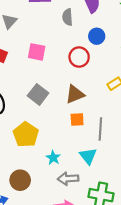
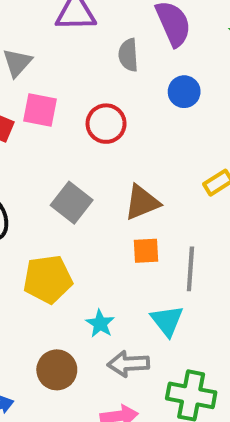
pink square: (37, 52) -> (40, 110), moved
red circle: (79, 57) -> (106, 124), moved
yellow pentagon: (26, 135) -> (48, 279), turned 30
brown circle: (20, 180) -> (57, 370), moved

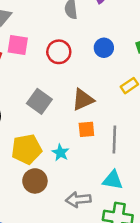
blue circle: (184, 92) -> (104, 48), moved
cyan triangle: (167, 321) -> (113, 180), moved, turned -40
cyan star: (100, 324) -> (60, 153), moved
brown circle: (57, 370) -> (35, 181), moved

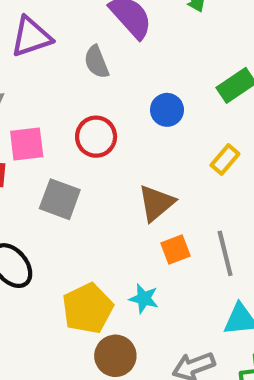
gray square: (39, 101) -> (60, 199), moved

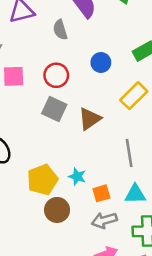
yellow rectangle: (225, 159) -> (134, 96), size x1.5
gray square: (60, 199) -> (54, 109), moved
orange square: (175, 249) -> (101, 193), moved

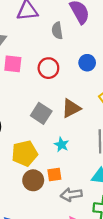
gray square: (54, 109) -> (41, 113), moved
cyan star: (77, 176) -> (61, 145), moved
orange square: (101, 193) -> (54, 175), moved

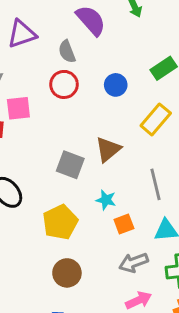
red circle: (48, 68) -> (64, 84), moved
orange square: (54, 175) -> (124, 224), moved
brown circle: (33, 180) -> (67, 273), moved

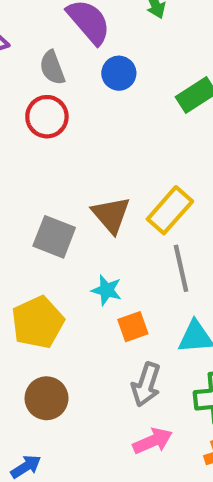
blue circle: (116, 85) -> (119, 73), moved
yellow rectangle: (156, 119) -> (170, 210), moved
brown triangle: (108, 149) -> (111, 215), turned -32
gray arrow: (133, 263) -> (146, 385), turned -52

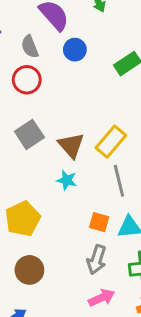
gray square: (54, 237) -> (29, 134), moved, turned 36
cyan star: (107, 290) -> (67, 180), moved
orange square: (133, 327) -> (99, 222), moved, turned 36

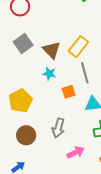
orange square: (99, 222) -> (69, 92), moved, turned -32
gray arrow: (97, 260) -> (58, 128), moved

